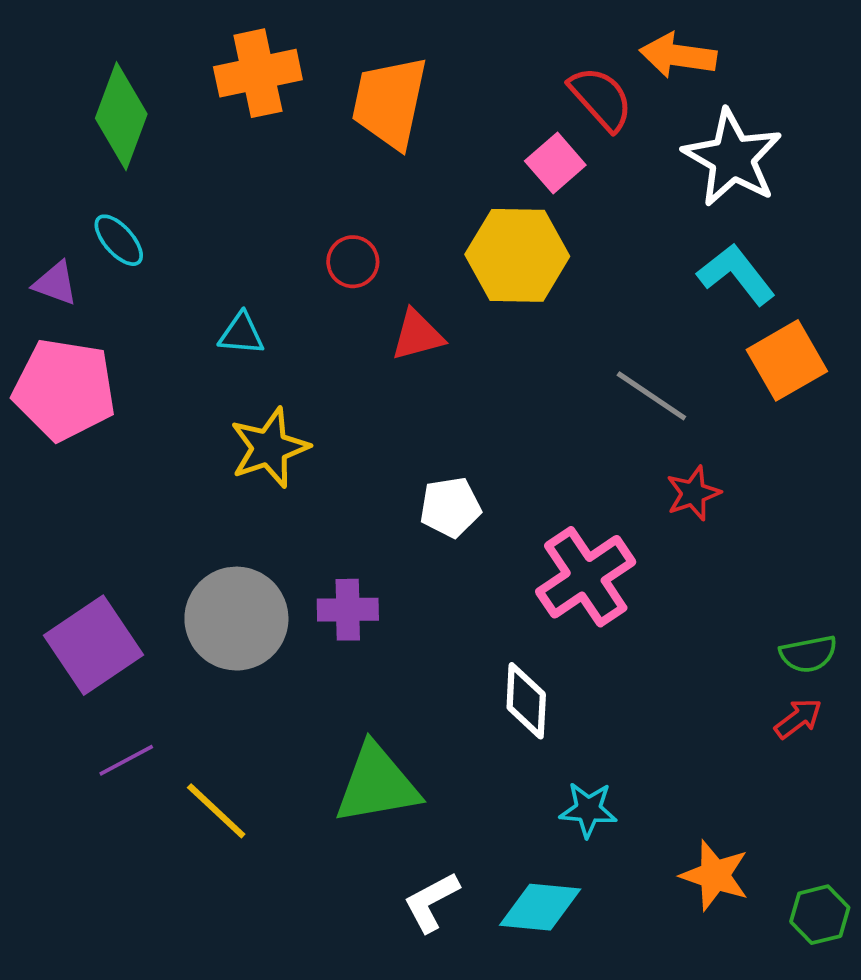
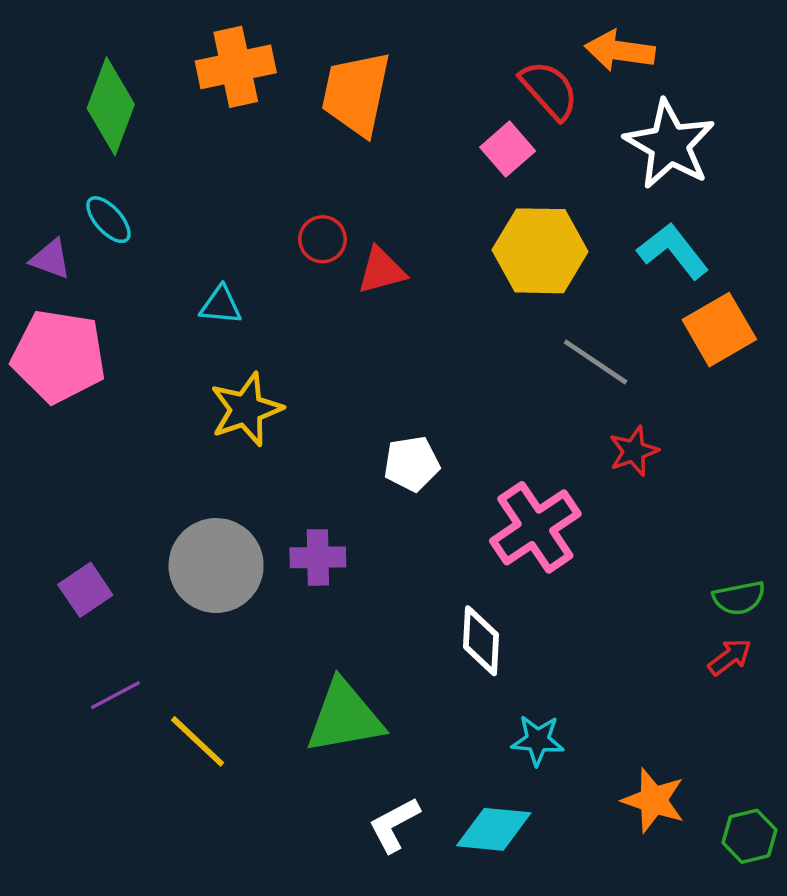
yellow hexagon: (517, 255) -> (540, 251), moved
red triangle: (417, 335) -> (382, 271), moved
purple square: (93, 645) -> (85, 590), size x0.6

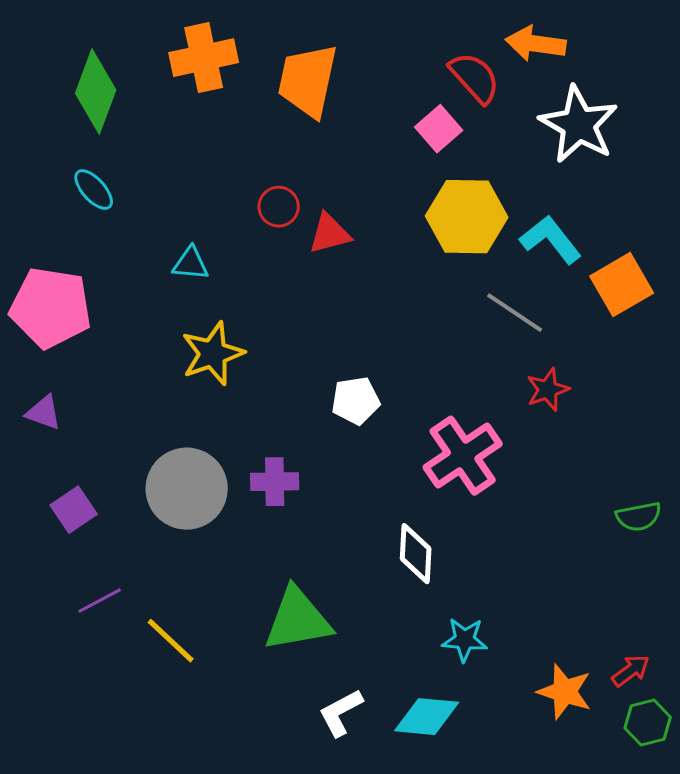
cyan L-shape: (673, 251) -> (551, 240), moved
purple triangle: (51, 259) -> (44, 413), moved
red arrow: (730, 657) -> (631, 671), moved

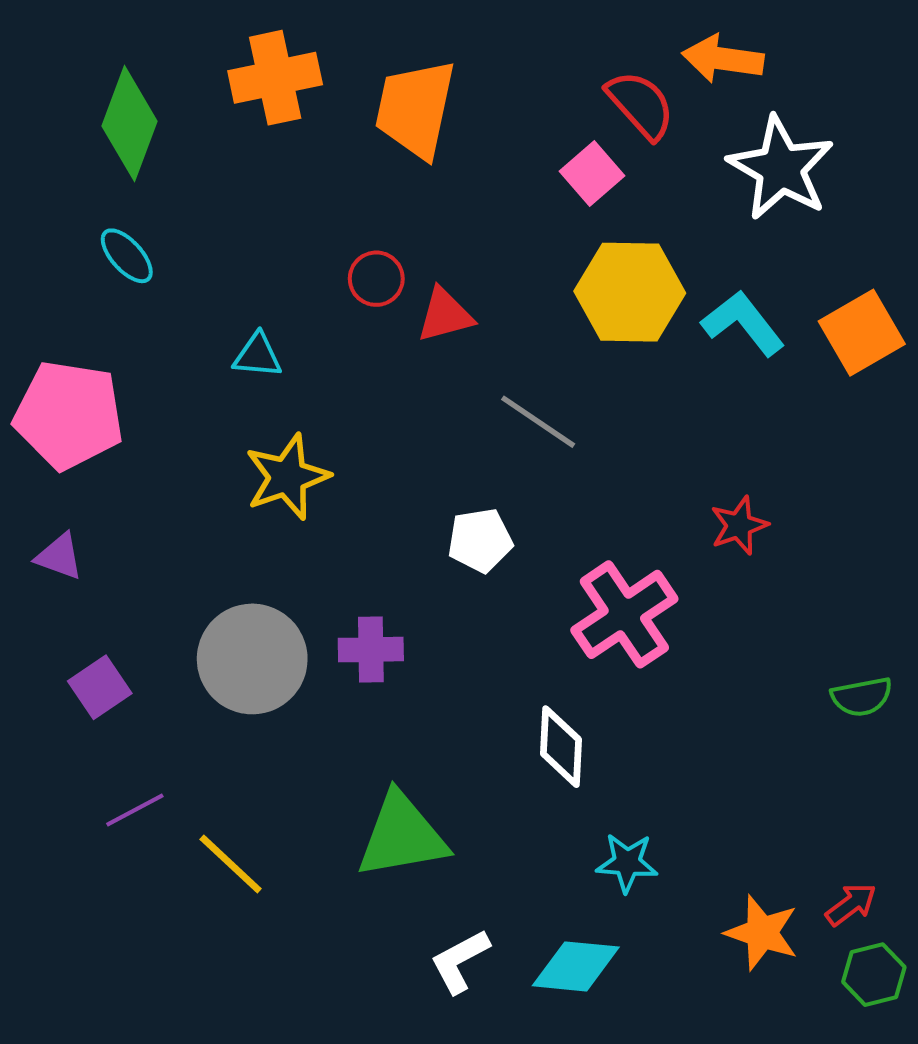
orange square: (622, 285) -> (862, 333), moved
gray line: (515, 313) -> (538, 422), moved

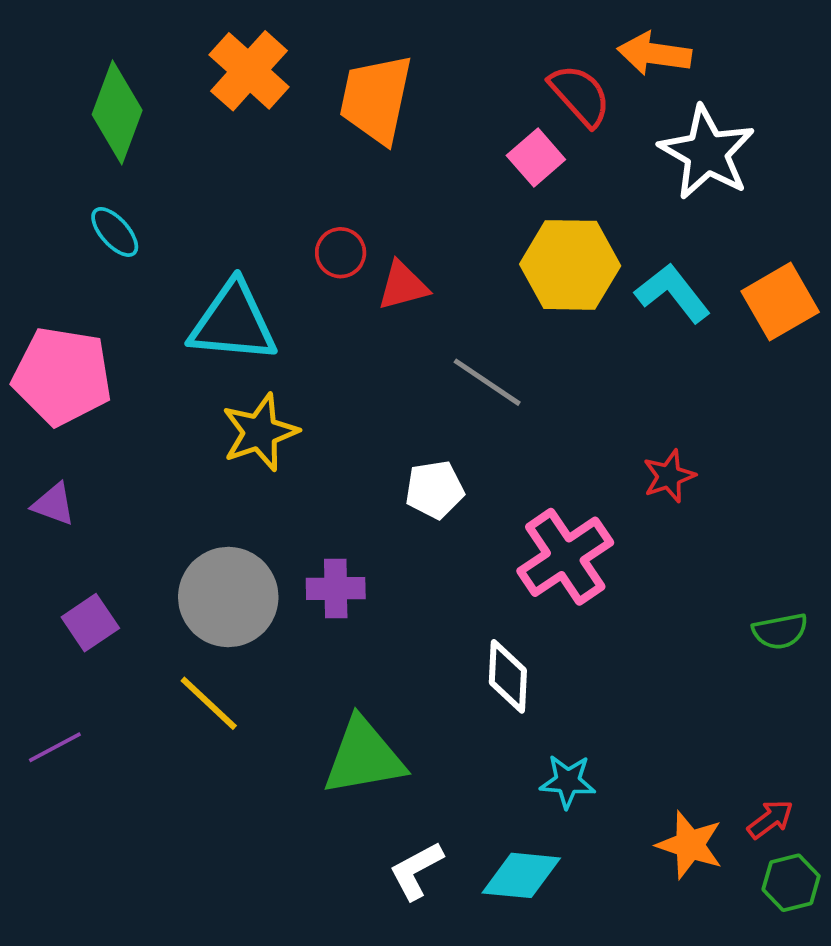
orange cross: (275, 78) -> (249, 71), turned -36
cyan triangle: (258, 356) -> (233, 322), size x2.0
purple line: (135, 810) -> (55, 747), moved
yellow line: (231, 864) -> (209, 703), moved

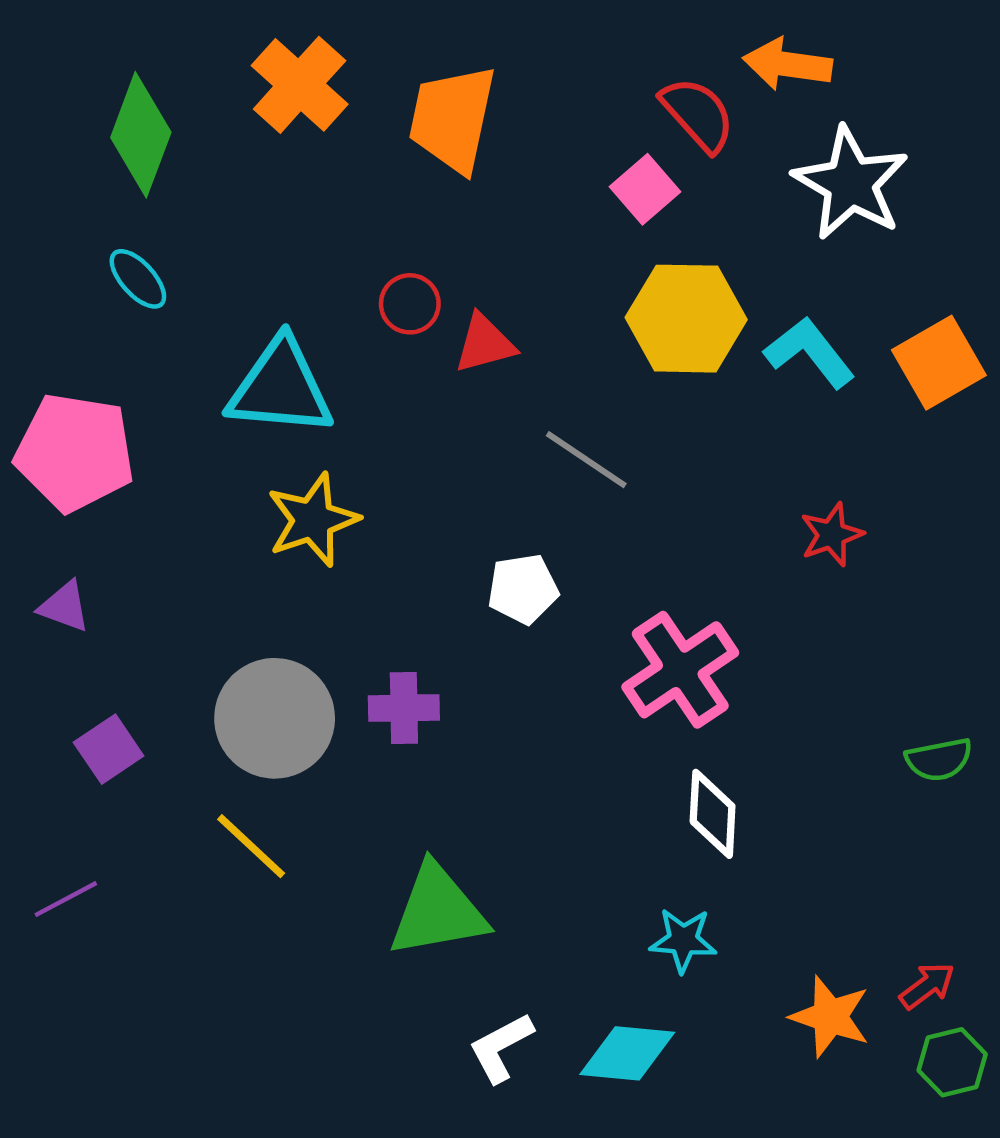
red star: (669, 476) -> (832, 535), moved
white diamond: (508, 676) -> (713, 814), moved

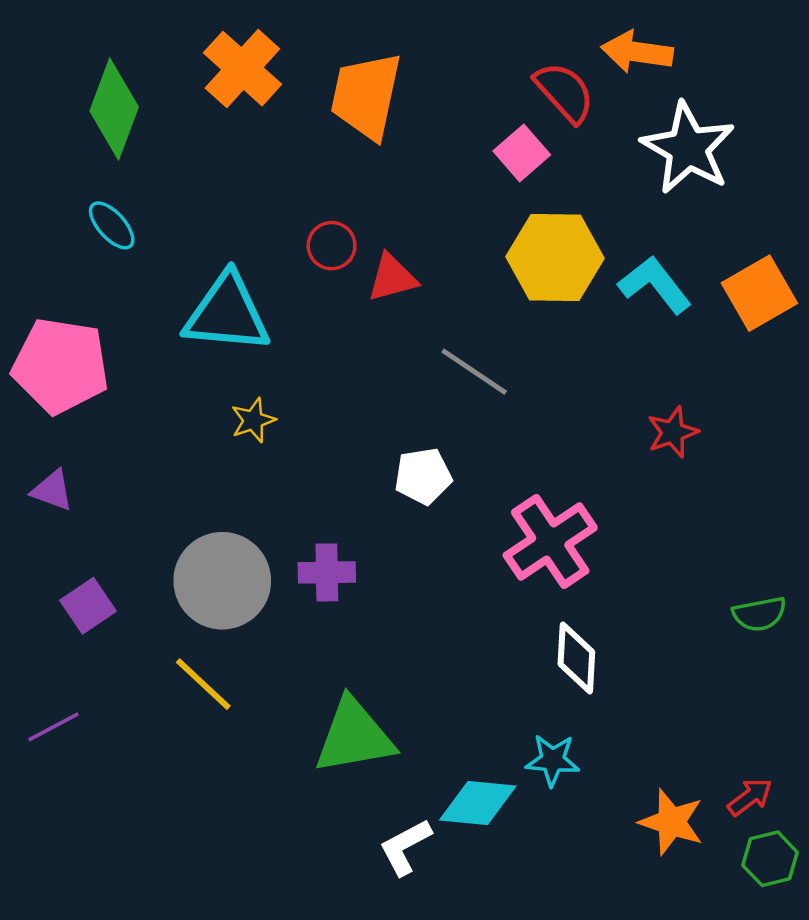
yellow star: (313, 520) -> (253, 420), size x0.6
cyan diamond: (627, 1053) -> (478, 803), moved

